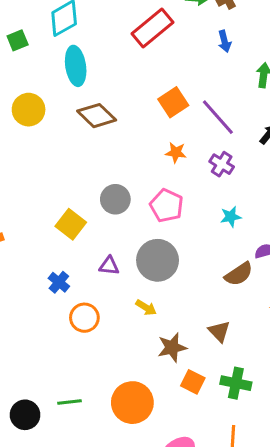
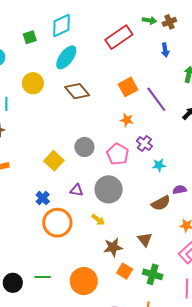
cyan ellipse: (76, 66) -> (66, 57), turned 40
purple cross: (222, 164) -> (144, 144), moved
orange circle: (84, 318) -> (57, 223), size x1.5

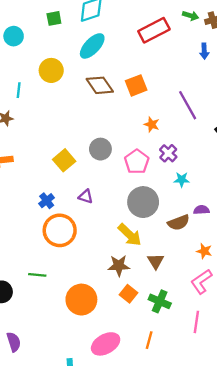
orange square: (128, 87) -> (136, 85), moved
gray circle: (109, 189) -> (143, 202), moved
yellow arrow: (98, 220) -> (130, 235), moved, size x1.6
green line: (43, 277) -> (37, 275), moved

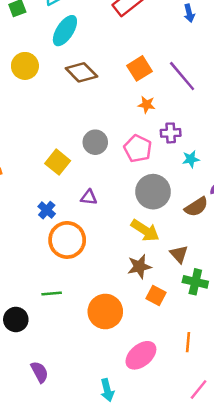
orange square: (136, 85) -> (139, 68), moved
purple cross: (168, 153) -> (171, 133), turned -36
green cross: (160, 301) -> (195, 282), moved

